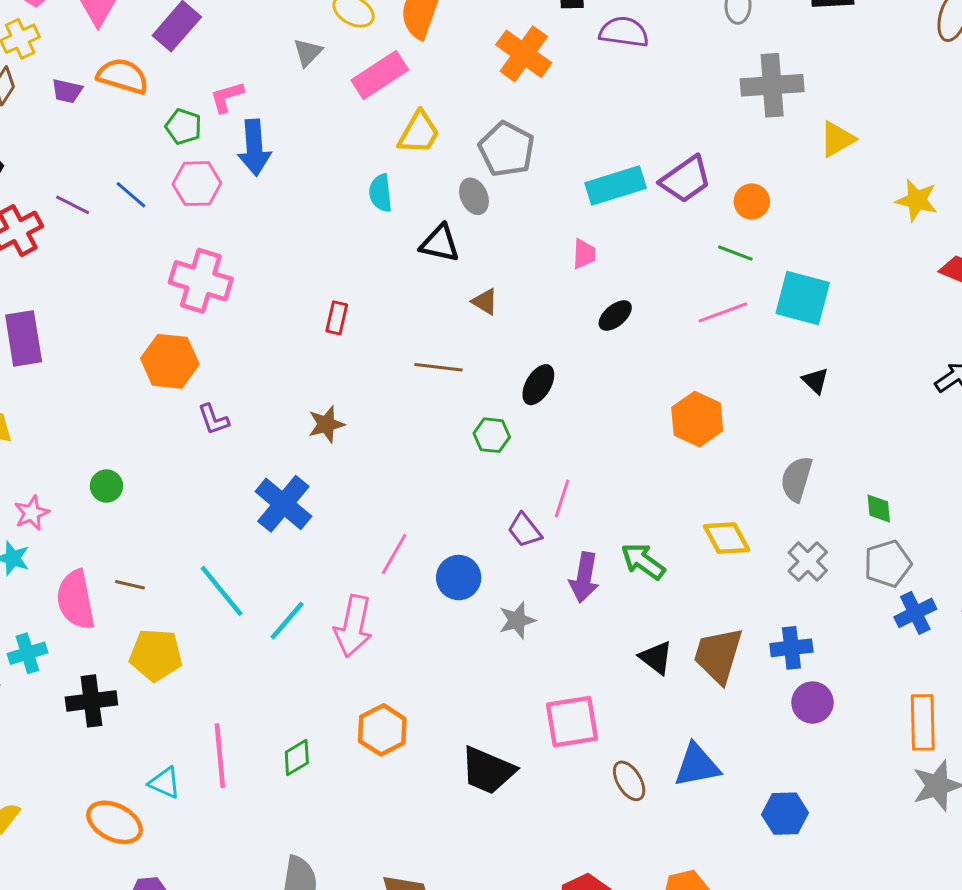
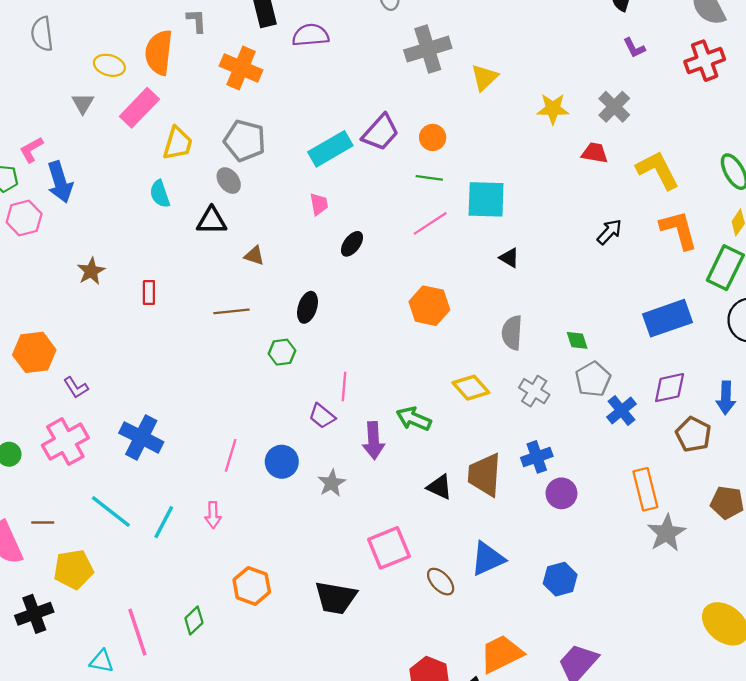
pink cross: (201, 281) -> (65, 442), moved, turned -33
brown star: (326, 424) -> (91, 271), moved
pink arrow: (353, 626) -> (213, 515), size x0.6

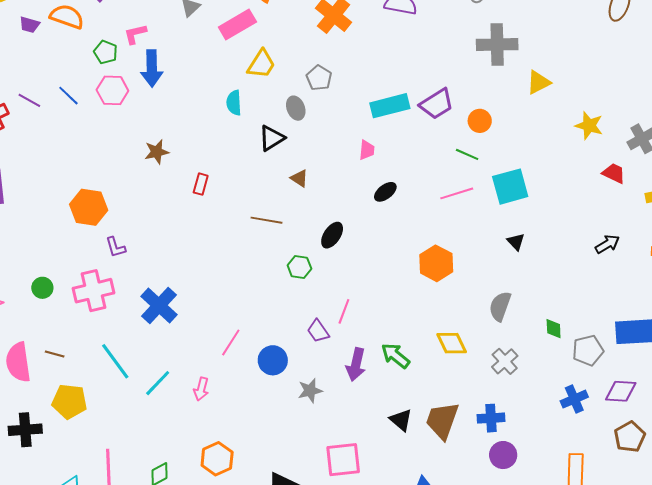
gray pentagon: (245, 141) -> (319, 78), size x0.7
cyan square: (486, 199) -> (510, 187), turned -33
black triangle: (212, 221) -> (272, 138), turned -48
gray pentagon: (593, 379) -> (588, 350), moved

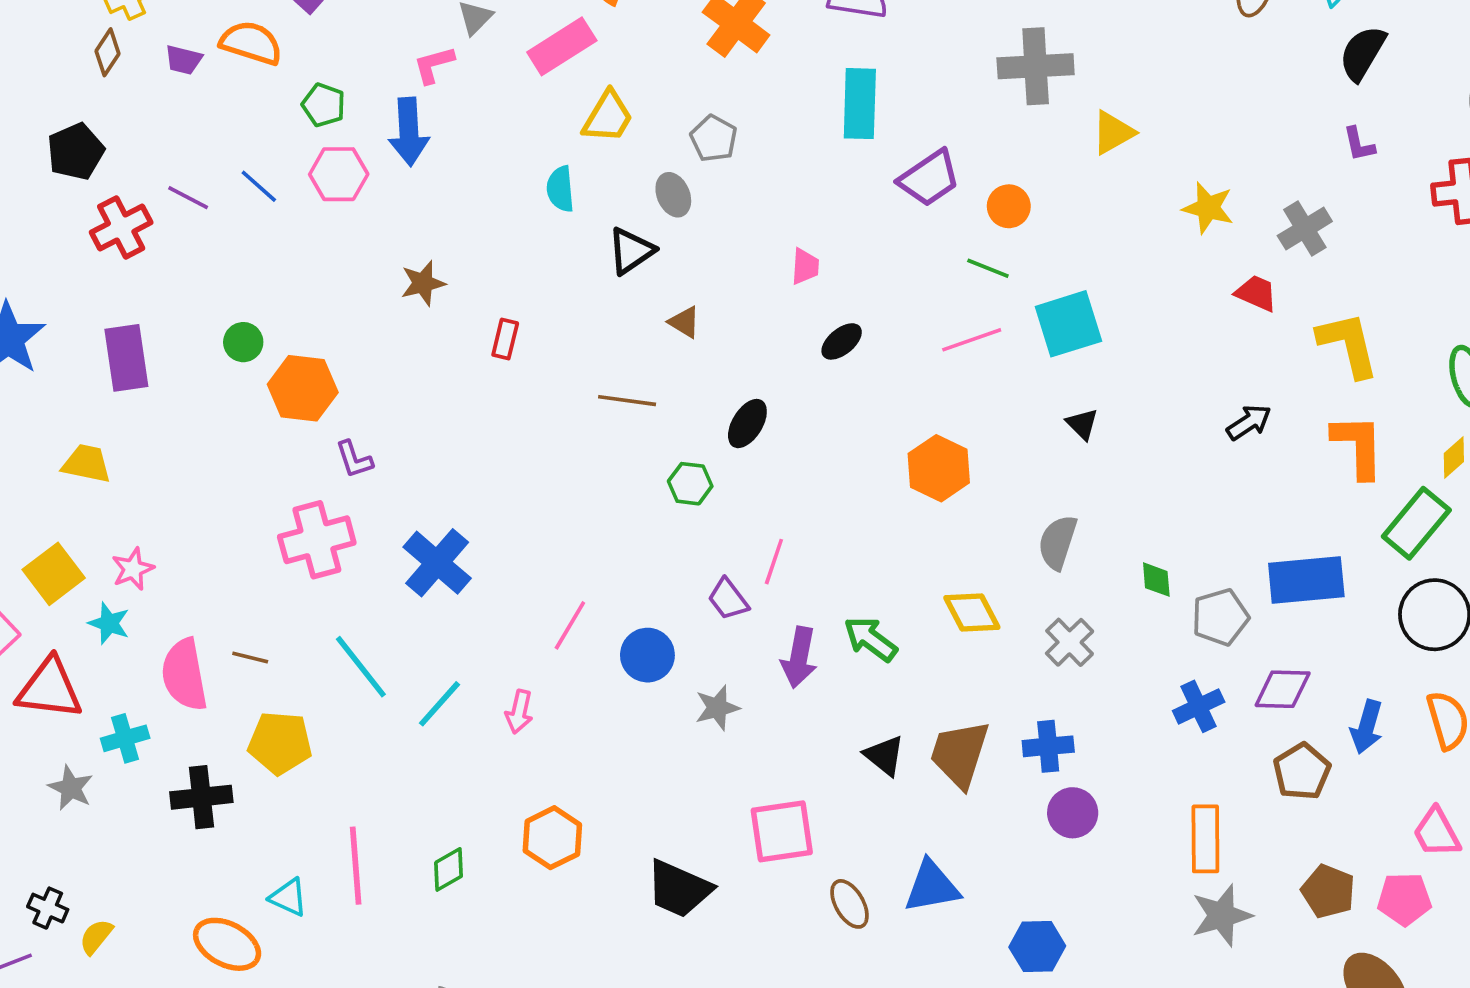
pink L-shape: (135, 34) -> (434, 65), moved
cyan rectangle: (390, 106) -> (860, 104), moved, turned -72
green circle: (42, 288) -> (243, 342), moved

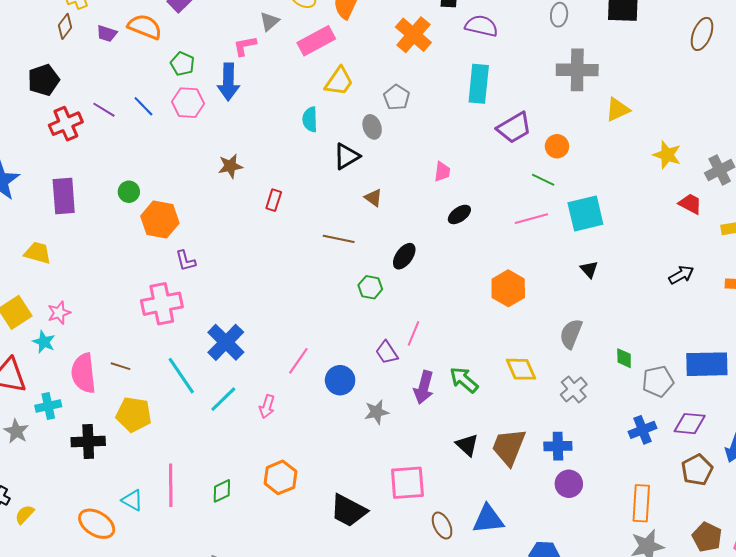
blue cross: (437, 563) -> (226, 342), moved

